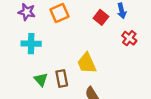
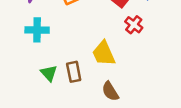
red cross: (129, 38) -> (134, 25), moved

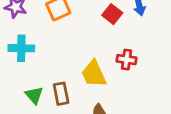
red cross: (134, 25) -> (126, 60), moved, turned -30

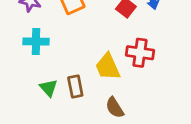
red cross: (126, 60) -> (140, 53), size x1.4

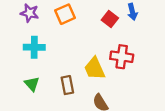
green triangle: (49, 88) -> (32, 84), moved

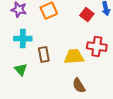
yellow trapezoid: (95, 69) -> (74, 57), turned 110
brown rectangle: (67, 85) -> (44, 55), moved

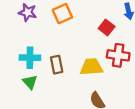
red square: (87, 15) -> (107, 27), moved
cyan cross: (23, 39) -> (30, 58), moved

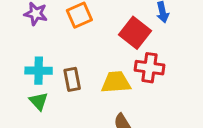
red square: (107, 27) -> (135, 33), size x1.5

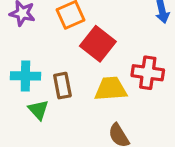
red square: (135, 33) -> (98, 44), moved
green triangle: (39, 101) -> (38, 110), moved

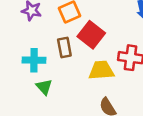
brown rectangle: (62, 86) -> (64, 47), moved

